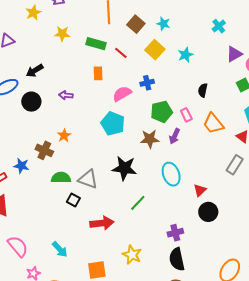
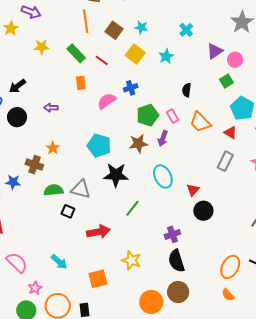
cyan cross: (219, 26) -> (186, 30), moved
green rectangle: (96, 44) -> (76, 53), turned 36
cyan pentagon: (113, 124) -> (99, 146), moved

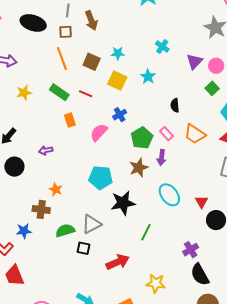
gray triangle: (81, 189) -> (92, 224), turned -30

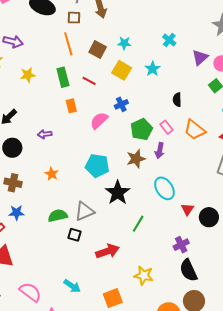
green rectangle: (59, 92) -> (63, 77), turned 36
red triangle: (202, 202) -> (187, 209), moved
black star: (123, 203) -> (118, 193), turned -30
brown cross: (41, 209) -> (13, 183), moved

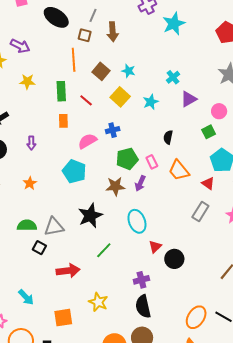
purple triangle: (200, 57) -> (189, 99), moved
purple arrow: (45, 134) -> (31, 143), turned -96
cyan pentagon: (97, 166) -> (74, 171), moved

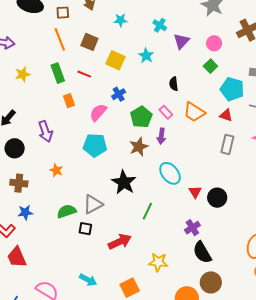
cyan star: (128, 71) -> (121, 20), moved
purple arrow: (31, 143) -> (45, 132), size x1.5

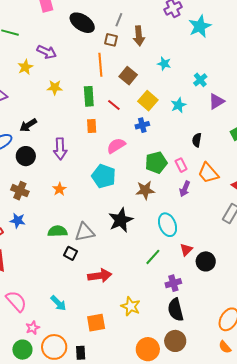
blue cross: (119, 94) -> (142, 125), moved
purple arrow: (161, 136) -> (185, 189), moved
green line: (147, 211) -> (153, 257), moved

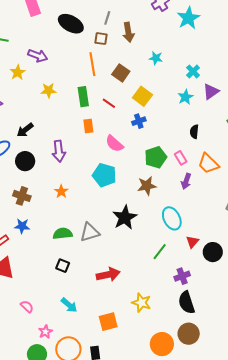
cyan star: (178, 105) -> (185, 97), moved
pink semicircle: (116, 146) -> (114, 144), turned -102
black square: (71, 253) -> (63, 266), moved
pink semicircle: (16, 301) -> (27, 306), size x0.6

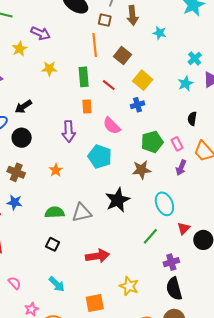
cyan star: (156, 58) -> (160, 33), moved
purple arrow: (59, 151) -> (69, 131), moved

